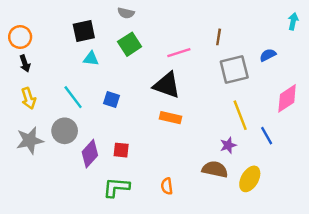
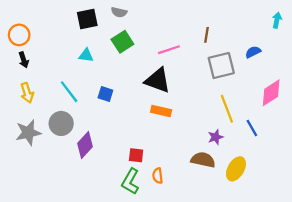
black square: (84, 31) -> (87, 19), moved
red square: (121, 150) -> (136, 155), moved
green L-shape: (116, 187) -> (130, 181), moved, turned -65

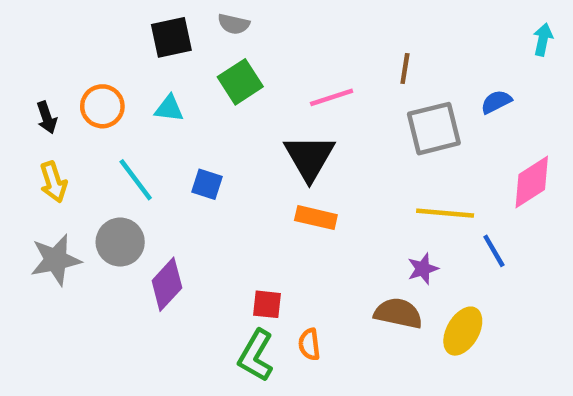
orange circle: (19, 35) -> (102, 106), moved
black triangle: (158, 80) -> (309, 157), turned 40
yellow line: (227, 109) -> (445, 213), turned -64

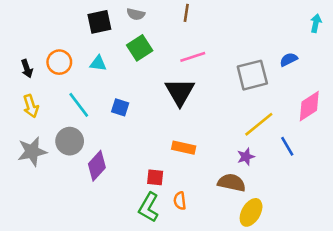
brown line: (405, 68) -> (186, 13), moved
yellow line: (445, 213) -> (259, 124), turned -44
orange rectangle: (316, 218) -> (184, 148), moved
yellow ellipse: (463, 331) -> (251, 212), moved

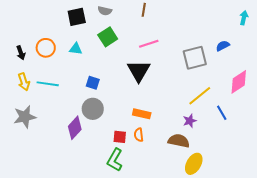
cyan line: (79, 105) -> (48, 84), moved, turned -45
gray circle: (70, 141) -> (93, 109), moved
orange semicircle: (180, 201) -> (139, 135), moved

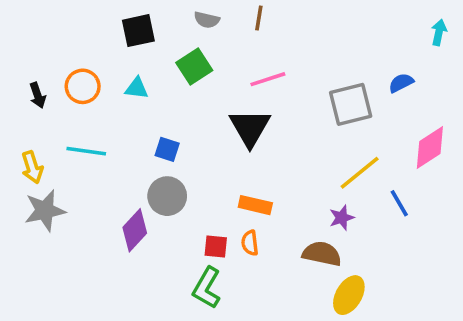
gray semicircle: (105, 11) -> (207, 20), moved
yellow arrow: (24, 82) -> (32, 167), moved

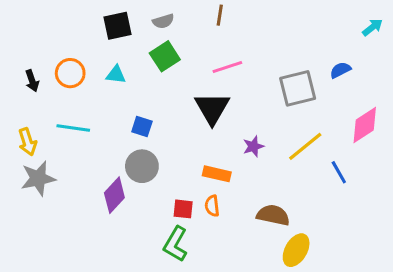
gray semicircle: (207, 20) -> (163, 21), moved, turned -30
cyan arrow: (439, 32) -> (372, 27), turned 40
purple star: (342, 218) -> (253, 146), moved

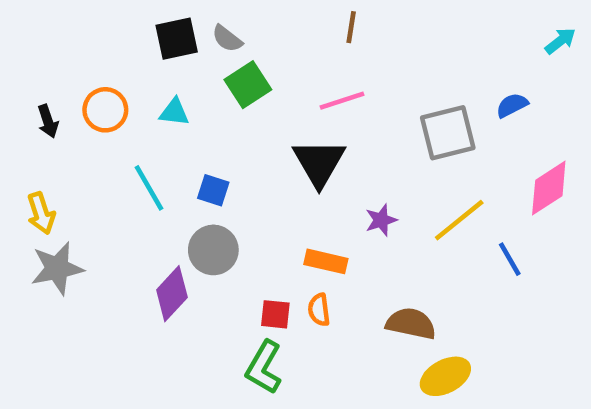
brown line: (220, 15) -> (351, 27), moved
gray semicircle: (163, 21) -> (227, 39), moved, turned 55
cyan line: (73, 128) -> (149, 188), moved, turned 52
yellow ellipse: (296, 250) -> (445, 376), turned 32

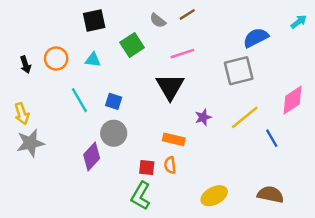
brown line: (351, 27) -> (187, 14), turned 49
gray semicircle: (227, 39) -> (158, 21), moved
blue semicircle: (512, 105) -> (256, 38), moved, size x1.5
brown semicircle: (411, 323) -> (270, 194), moved
yellow ellipse: (445, 376) -> (214, 196), moved

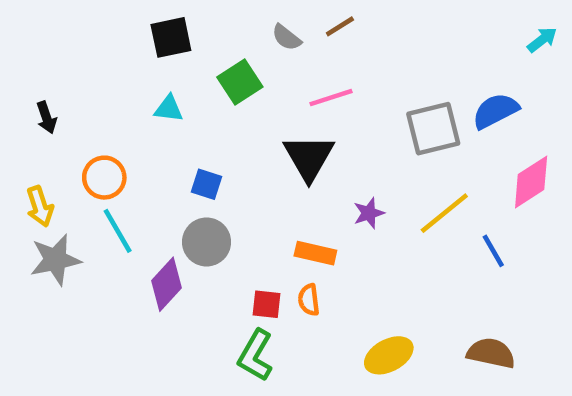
blue semicircle: (256, 38) -> (495, 111), moved
orange circle: (56, 59) -> (104, 178), moved
cyan line: (79, 100) -> (118, 231), moved

